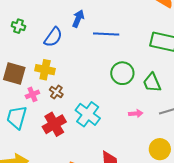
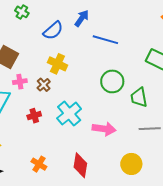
yellow cross: (45, 70) -> (57, 64), moved
pink arrow: (136, 113) -> (104, 129), moved, size x1.6
red cross: (54, 124) -> (34, 116), size x0.6

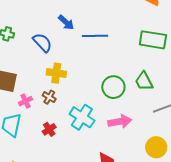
blue arrow: (82, 18) -> (66, 22), turned 114
blue semicircle: (53, 31) -> (42, 43), turned -75
green circle: (112, 81) -> (113, 87), moved

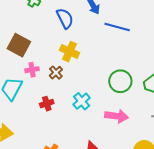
cyan cross: (82, 117) -> (82, 101), size x0.7

